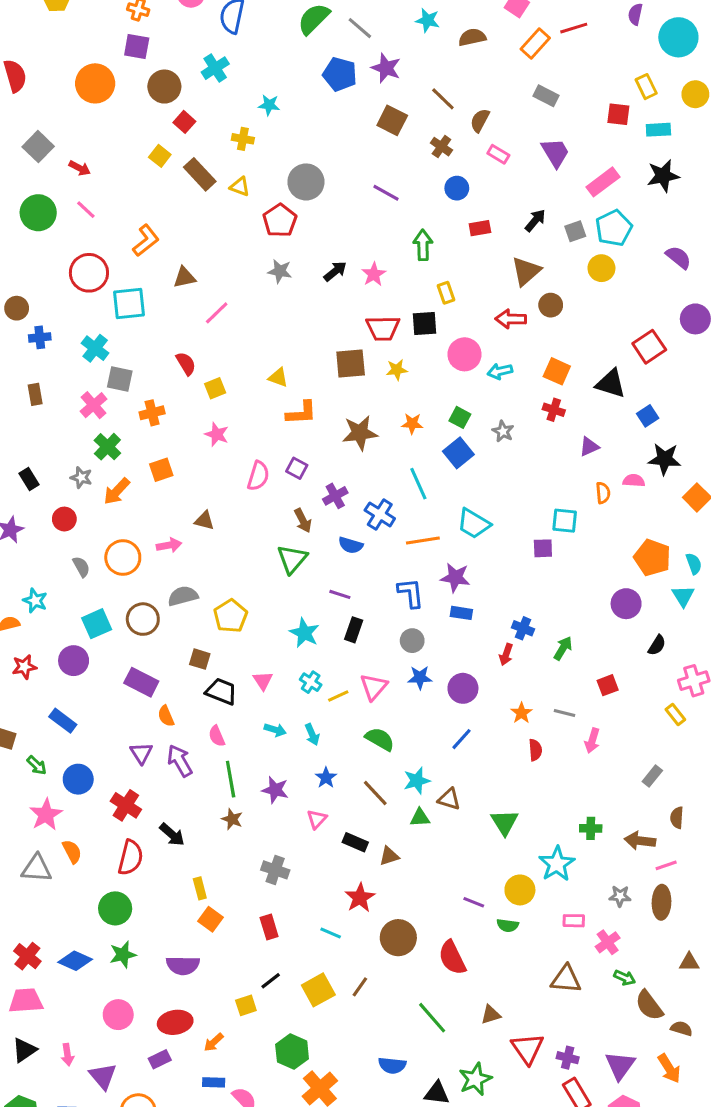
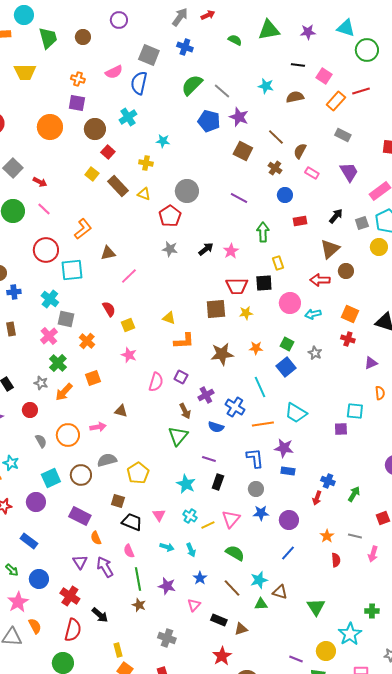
orange cross: (152, 413) -> (87, 341), turned -35

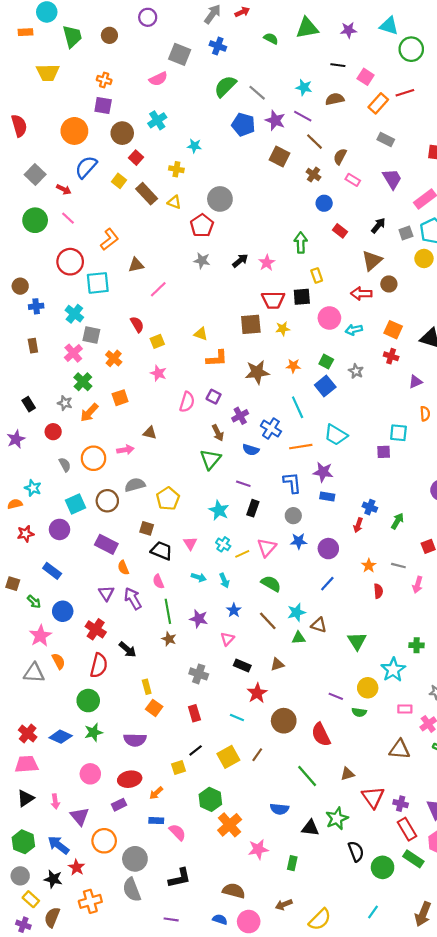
pink semicircle: (114, 72) -> (158, 79), moved
blue semicircle: (139, 83) -> (86, 167), moved, turned 30
purple line: (239, 198) -> (303, 116), moved
red rectangle: (300, 221) -> (340, 231), turned 48
black rectangle: (219, 620) -> (242, 665), moved

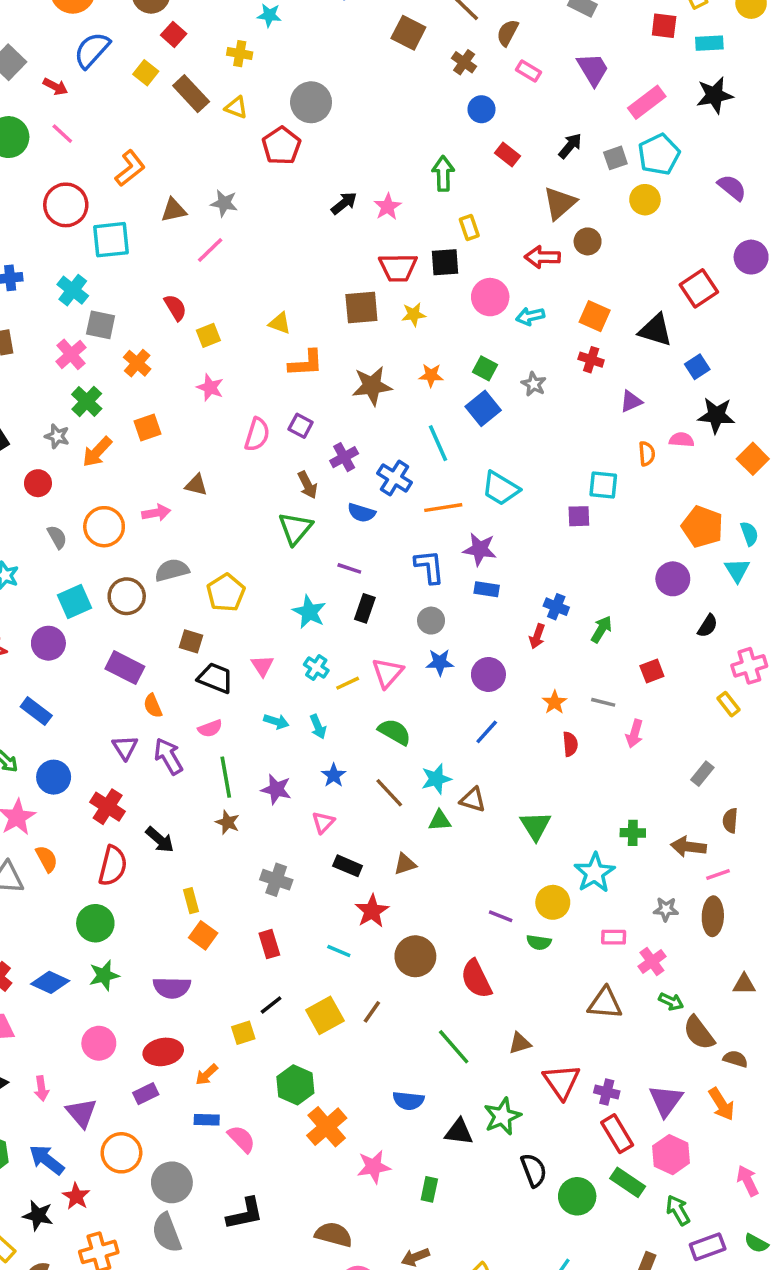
gray star: (202, 261) -> (224, 203), moved
pink semicircle: (158, 582) -> (210, 728), turned -88

